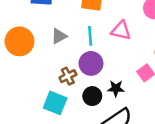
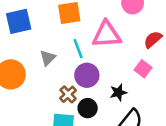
pink triangle: (121, 31) -> (107, 34), size x1.4
black circle: (92, 96) -> (88, 108), moved

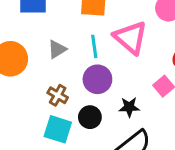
pink triangle: (107, 34) -> (131, 38), turned 32
brown cross: (68, 94) -> (58, 95), moved, turned -30

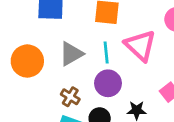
gray triangle: (57, 49) -> (71, 54), size x1.4

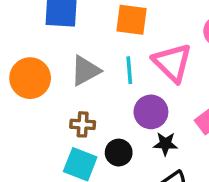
purple circle: (108, 83) -> (151, 112), moved
brown cross: (70, 97) -> (83, 124), turned -30

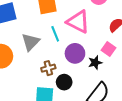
brown cross: (83, 124) -> (48, 68), moved
black star: (165, 144) -> (95, 63), moved

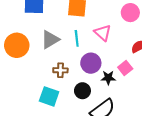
pink triangle: (78, 22) -> (103, 33), size x0.7
black circle: (64, 82) -> (82, 91), moved

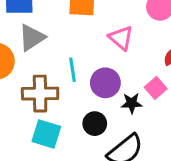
cyan line: (77, 38) -> (72, 70), moved
gray triangle: (50, 40) -> (32, 38), moved
brown cross: (60, 70) -> (40, 94), moved, size x1.6

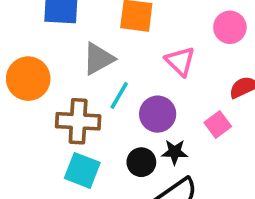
gray triangle: (32, 38) -> (98, 59), moved
cyan line: (72, 70) -> (119, 95), turned 35
black star: (132, 103) -> (175, 152), moved

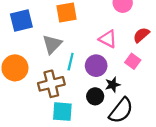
pink triangle: (180, 61) -> (108, 39), moved

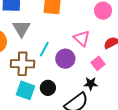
gray triangle: (52, 44) -> (21, 28), moved, turned -30
black star: (113, 85) -> (91, 84), moved
black circle: (95, 96) -> (48, 88), moved

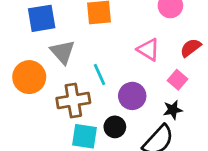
cyan line: (44, 49) -> (100, 74), turned -42
purple circle: (65, 59) -> (132, 96), moved

